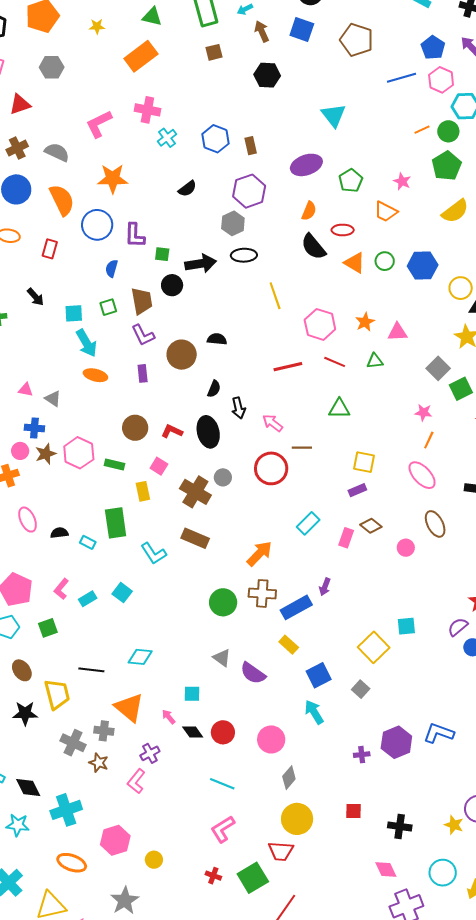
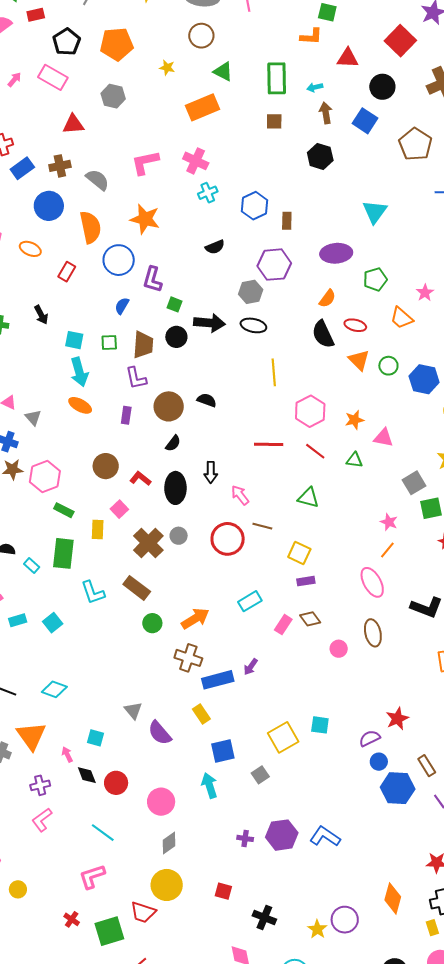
black semicircle: (214, 389) -> (173, 443), moved
yellow square: (364, 462) -> (299, 553), moved
green rectangle: (114, 465) -> (64, 510), moved
green circle: (223, 602) -> (152, 623), moved, size x0.7
pink L-shape: (136, 781) -> (42, 820), moved

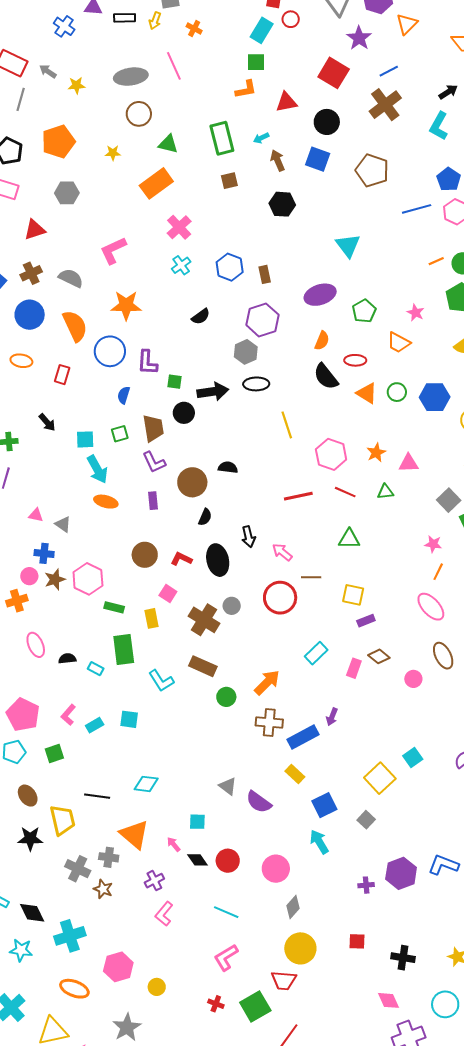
pink cross: (196, 161) -> (179, 227), moved, turned 35
cyan square: (53, 623) -> (129, 719), turned -30
cyan square: (320, 725) -> (413, 757), turned -30

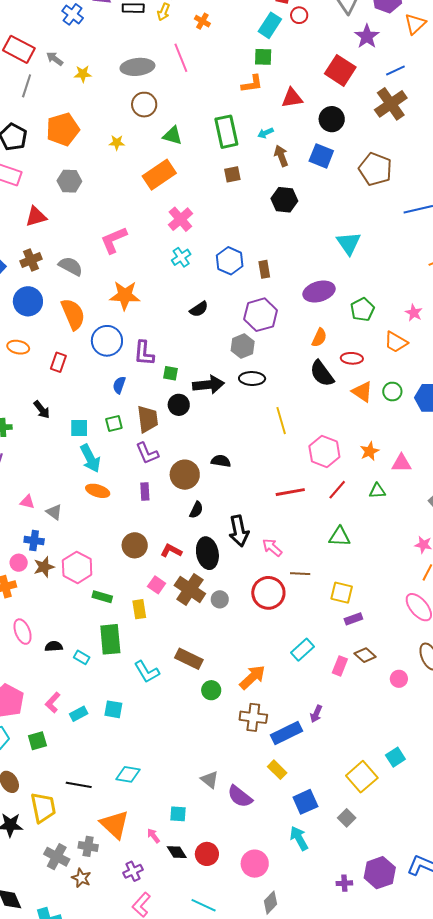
red line: (345, 492) -> (337, 490), turned -75
black arrow: (248, 537) -> (239, 531), size x1.4
brown cross: (204, 620) -> (190, 589), moved

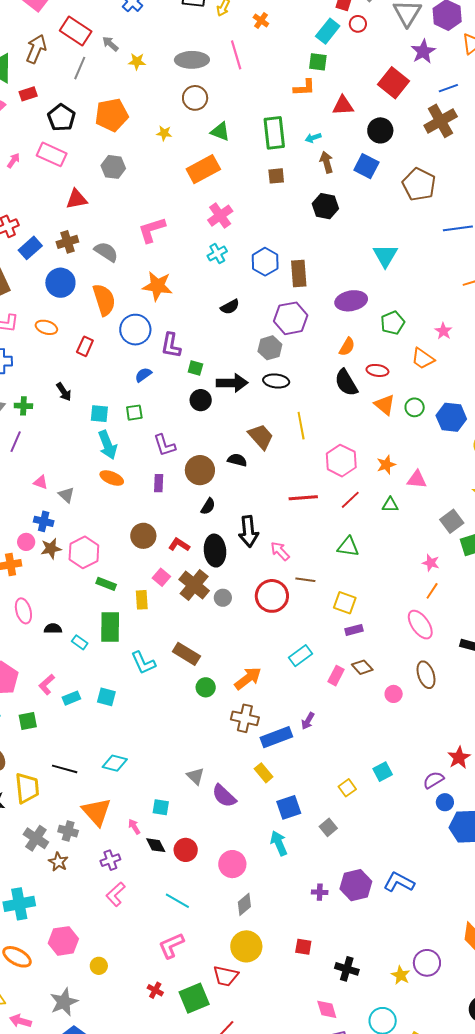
brown rectangle: (264, 269) -> (299, 274), size x1.5
blue semicircle: (119, 385) -> (143, 375), turned 30
brown trapezoid: (148, 419) -> (261, 437), moved, turned -40
yellow square: (362, 777) -> (347, 788), size x0.6

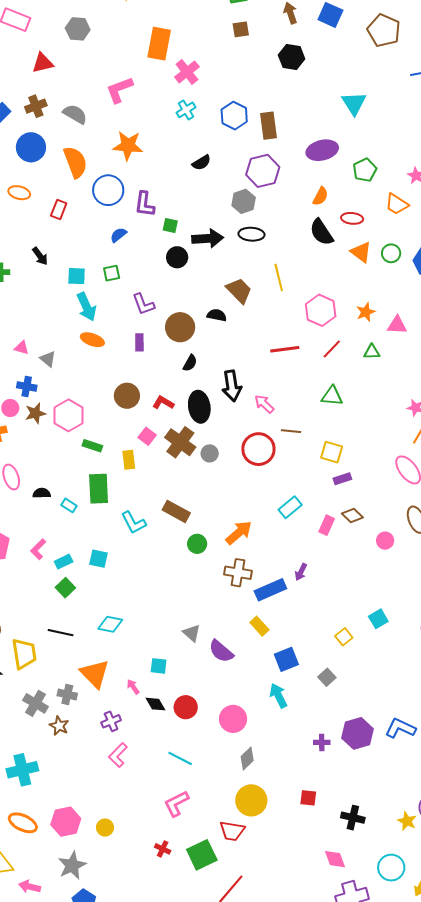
orange rectangle: (203, 169) -> (159, 44), moved, turned -48
green square: (28, 721) -> (65, 588), moved, turned -30
pink hexagon: (63, 941) -> (66, 822), moved

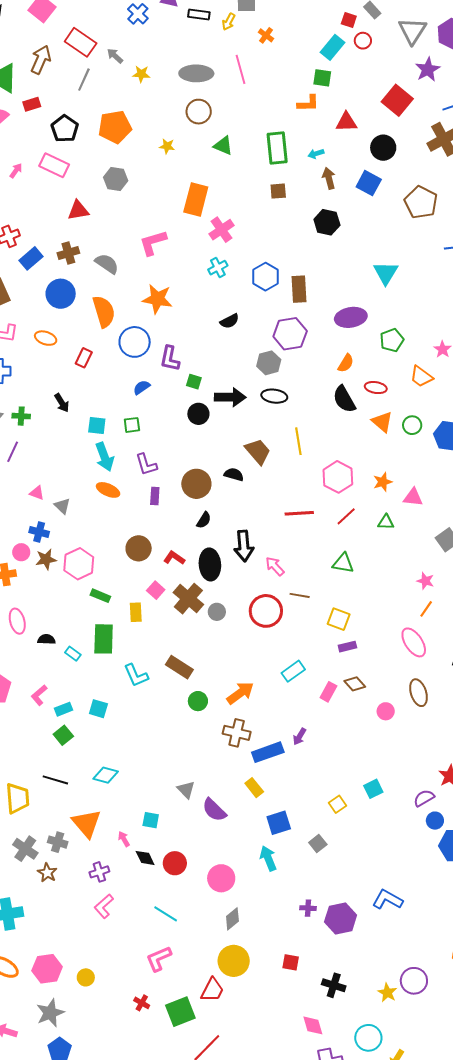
purple L-shape: (143, 304) -> (146, 465), moved
purple hexagon: (357, 733) -> (341, 919), moved
red trapezoid: (232, 831) -> (212, 990), turned -76

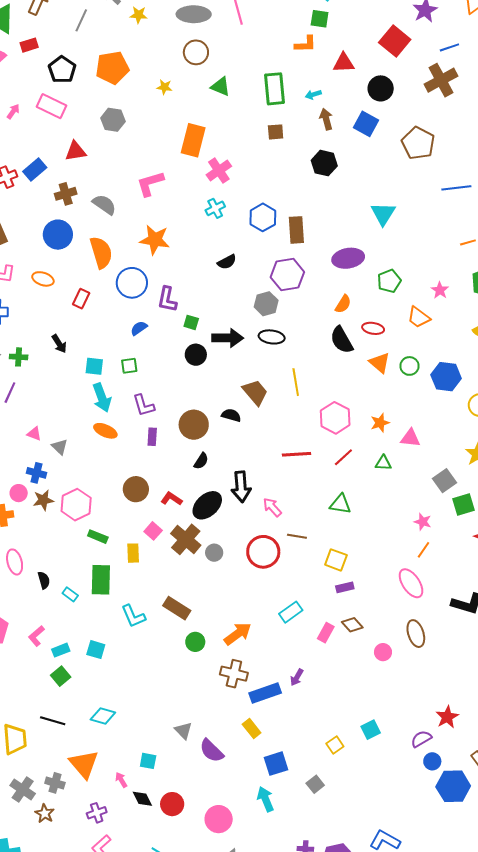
blue rectangle: (31, 258) -> (35, 169), moved
black ellipse: (210, 564) -> (207, 505), turned 52
black semicircle: (46, 639) -> (44, 580), turned 72

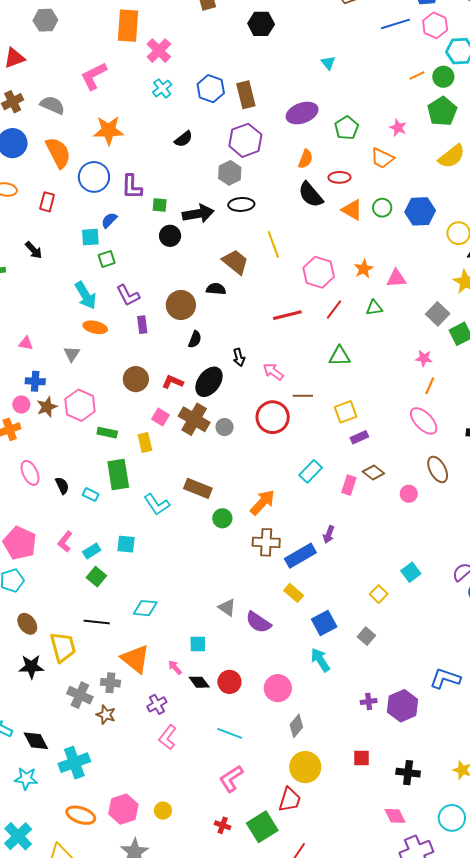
cyan triangle: (383, 214) -> (328, 63), size x0.6
cyan square: (94, 366) -> (90, 237), moved
gray triangle: (60, 447) -> (72, 354), moved, turned 30
black arrow: (241, 487) -> (239, 357), size x0.6
yellow square: (336, 560) -> (346, 412), turned -30

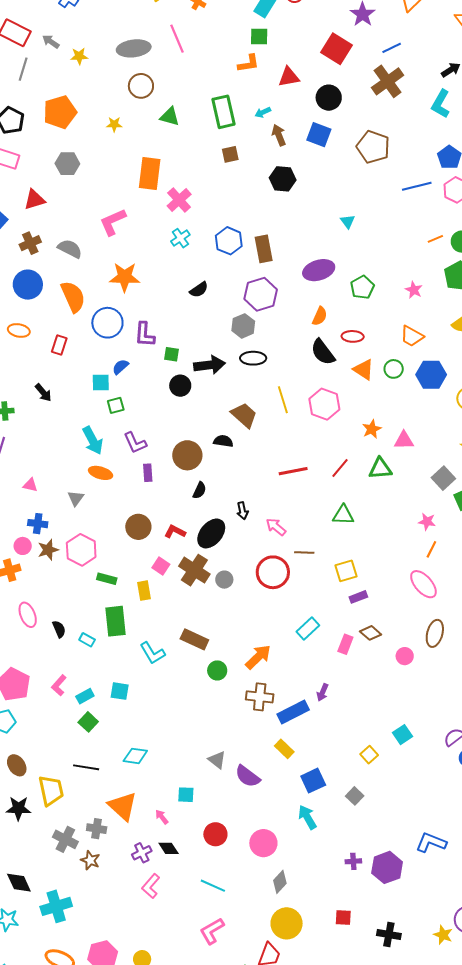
orange trapezoid: (382, 158) -> (412, 336), moved
pink hexagon: (319, 272) -> (324, 404), moved
green triangle: (374, 308) -> (380, 469), size x1.4
brown ellipse: (438, 469) -> (435, 633), turned 40
black diamond: (199, 682) -> (169, 848), moved

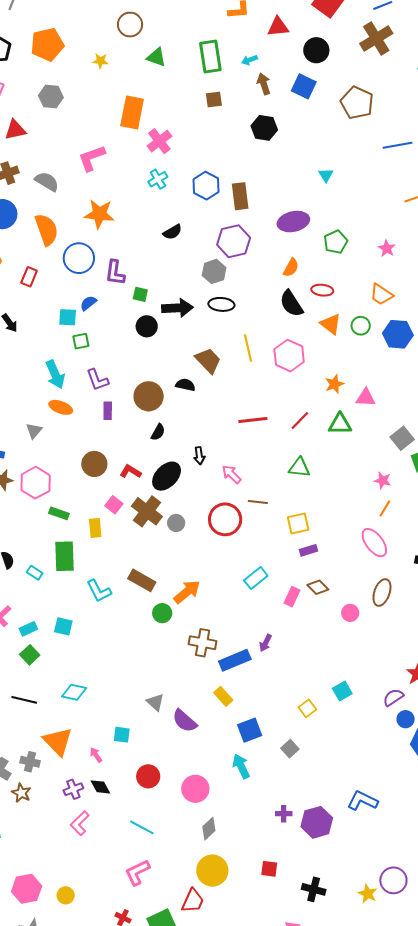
orange arrow: (258, 657) -> (187, 592), moved

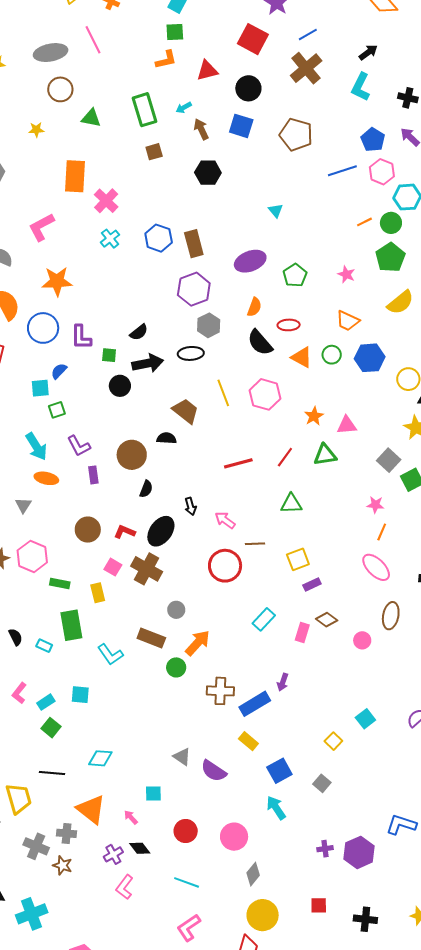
black semicircle: (173, 232) -> (139, 332), moved
gray hexagon: (214, 271) -> (209, 325), moved
gray circle: (176, 523) -> (176, 610), moved

